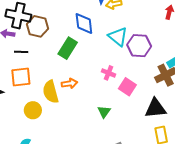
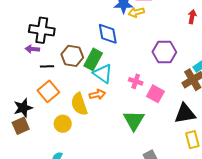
brown hexagon: (37, 26) -> (72, 56), moved
cyan triangle: (118, 37) -> (103, 74), moved
orange square: (21, 77) -> (48, 91), turned -30
green triangle: (104, 112) -> (134, 120), size x1.6

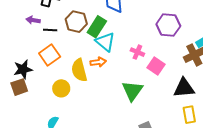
purple arrow: (32, 49) -> (33, 20), moved

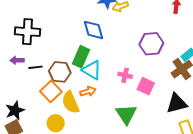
brown hexagon: (76, 22) -> (60, 72), moved
orange square: (50, 55) -> (51, 91), moved

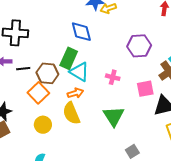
pink square: (146, 86) -> (145, 89), moved, turned -36
yellow semicircle: (70, 102) -> (71, 113), moved

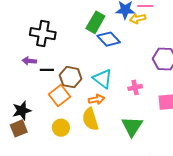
blue diamond: (81, 32) -> (109, 39), turned -35
green rectangle: (69, 58) -> (95, 22), moved
pink cross: (113, 77) -> (135, 87), turned -32

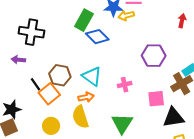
black line: (47, 70) -> (36, 84), moved, turned 56

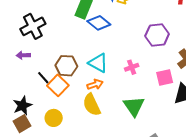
black cross: (31, 32) -> (33, 26), turned -30
yellow circle: (51, 126) -> (54, 118), moved

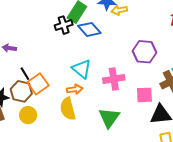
black cross: (33, 26) -> (64, 25), moved, size x0.7
brown hexagon: (66, 66) -> (21, 91), moved
pink cross: (132, 67) -> (114, 79), size x1.5

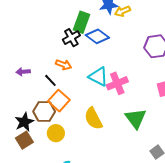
black line: (25, 74) -> (50, 80), moved
pink cross: (114, 79) -> (117, 83), moved
orange arrow: (75, 89) -> (64, 65), moved, turned 42

